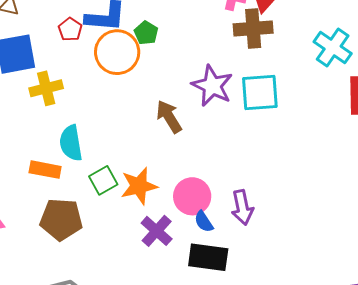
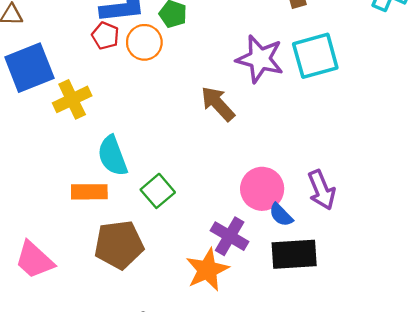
red pentagon: (70, 29) -> (105, 36), moved
orange circle: (117, 52) -> (144, 42), size x0.7
orange star: (139, 186) -> (207, 270), moved

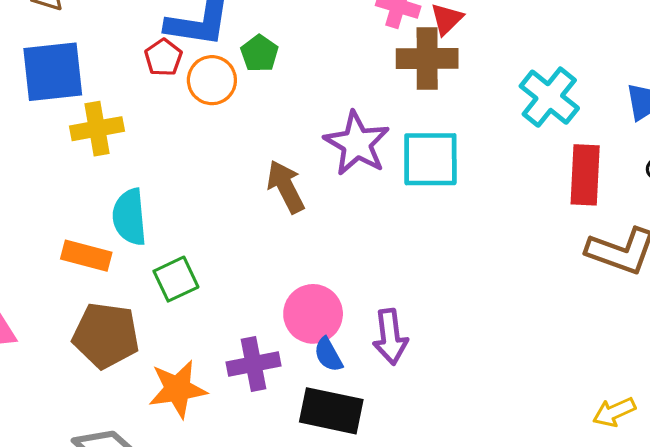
purple cross: (230, 236) -> (254, 364), turned 33
orange star: (207, 270) -> (178, 389), moved

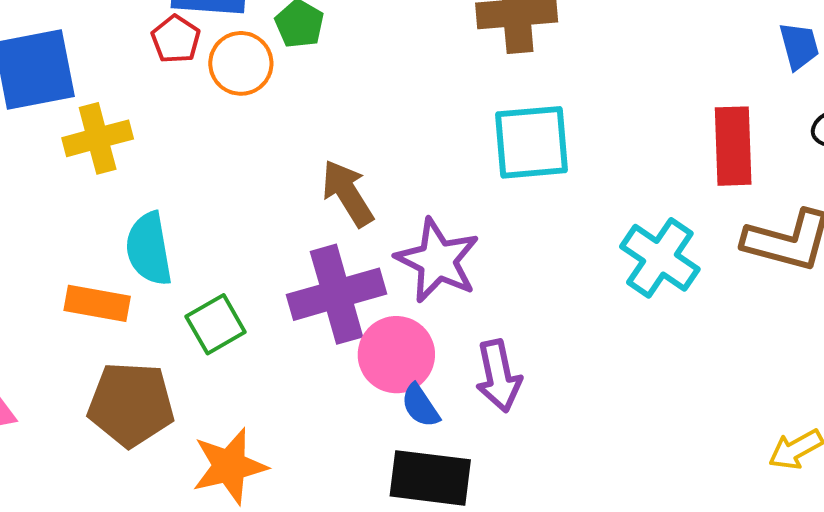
cyan cross: (549, 97) -> (660, 258), moved
purple star: (357, 143) -> (437, 260), moved
purple cross: (254, 364) -> (337, 294), moved, size x1.4

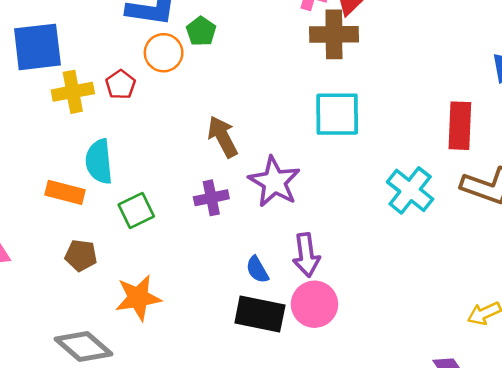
red pentagon: (176, 39) -> (121, 85), moved
purple cross: (337, 294) -> (211, 198), size x0.6
pink circle: (396, 355) -> (314, 304), moved
brown pentagon: (131, 404) -> (81, 255), size x0.6

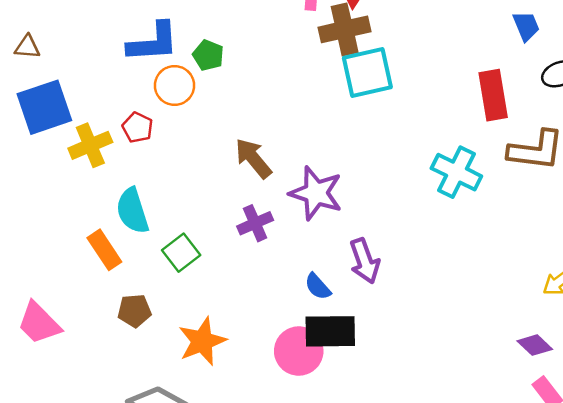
cyan square: (337, 114) -> (367, 72), moved
orange rectangle: (65, 192) -> (104, 250), turned 54
pink circle: (314, 304) -> (299, 351), moved

